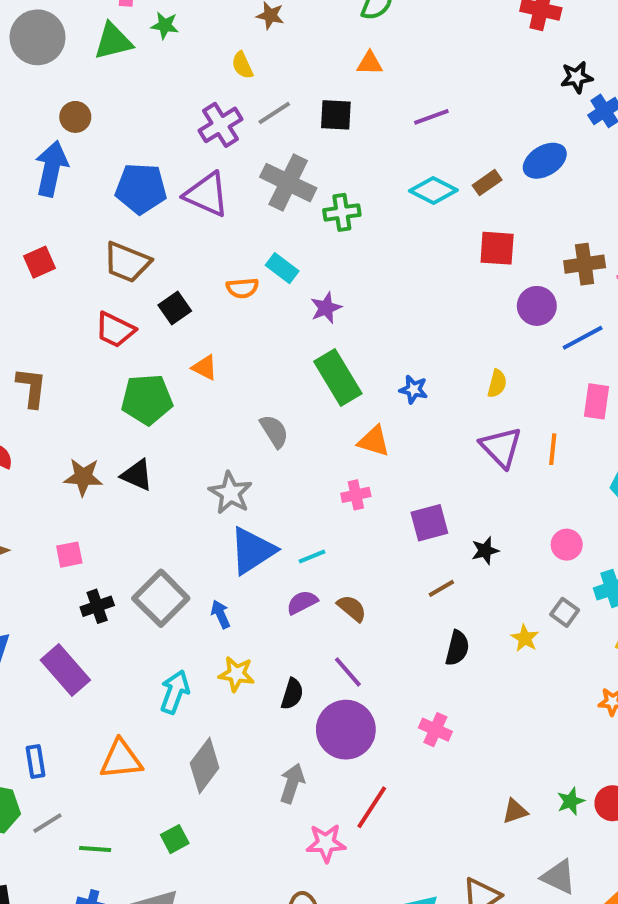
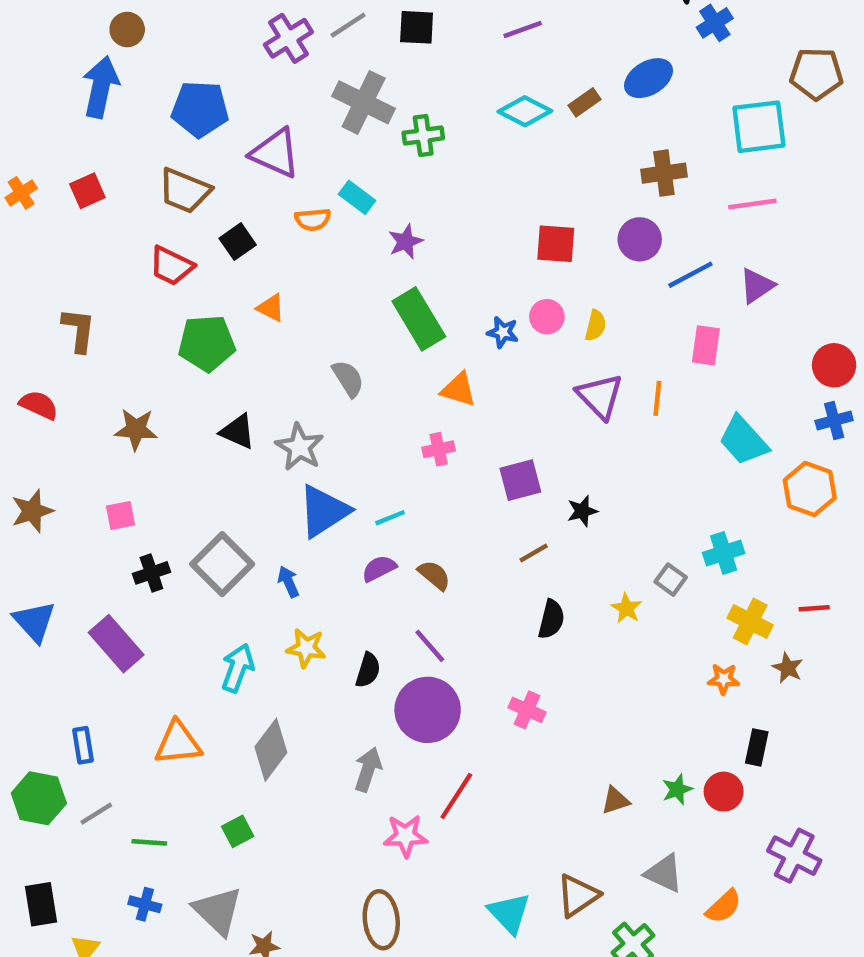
purple triangle: (207, 195) -> (275, 153), moved
red square: (497, 248) -> (556, 244), moved
brown cross: (585, 264) -> (664, 173), moved
black triangle: (137, 475) -> (238, 432), moved
pink circle: (567, 545) -> (547, 317), moved

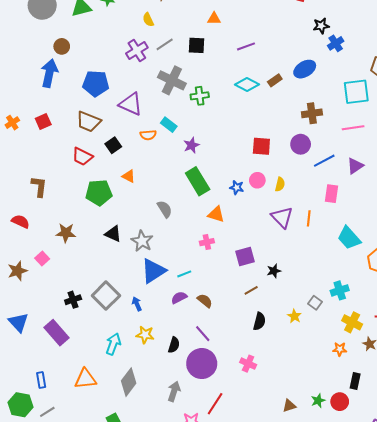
pink square: (121, 515) -> (42, 259), moved, turned -32

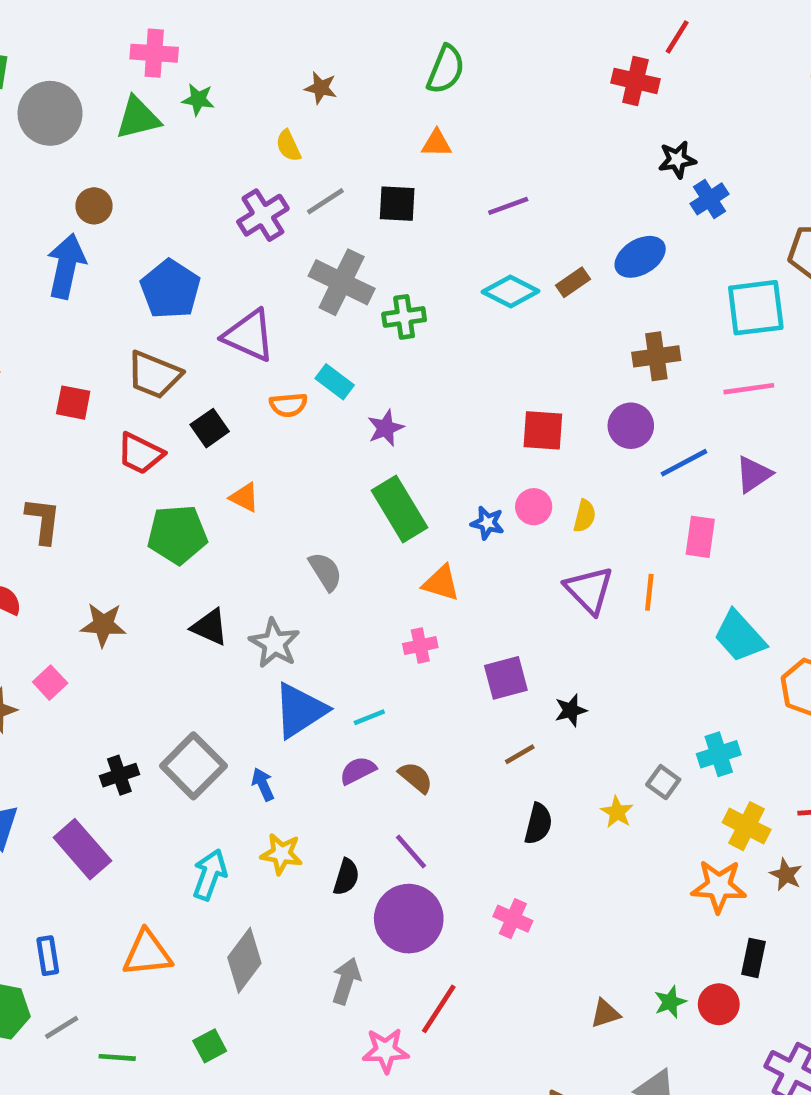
blue pentagon: (96, 83) -> (170, 289), turned 30
red square: (43, 122) -> (73, 403), moved, turned 35
orange star: (340, 349) -> (719, 886), size x1.6

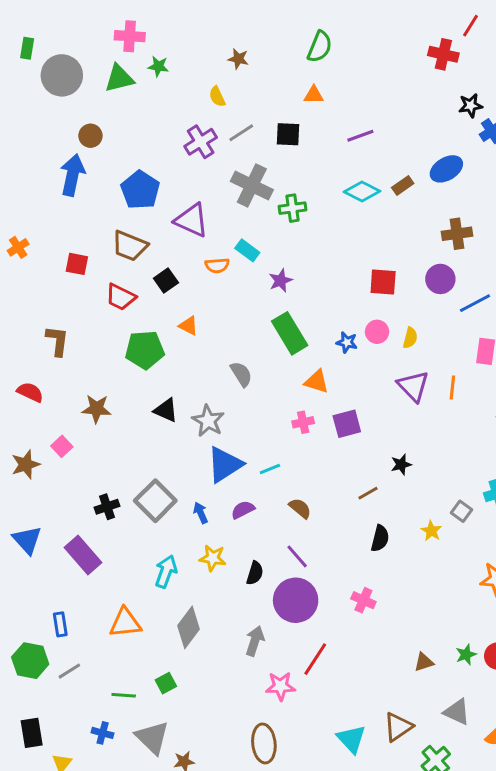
purple square: (506, 678) -> (347, 424), moved
purple semicircle: (358, 771) -> (243, 510), moved
green line: (117, 1057) -> (124, 695), moved

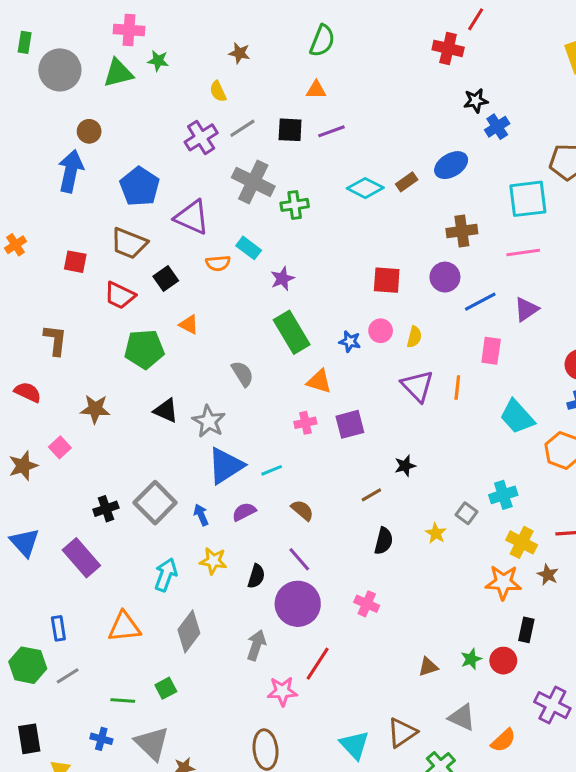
purple line: (360, 136) -> (331, 131), moved

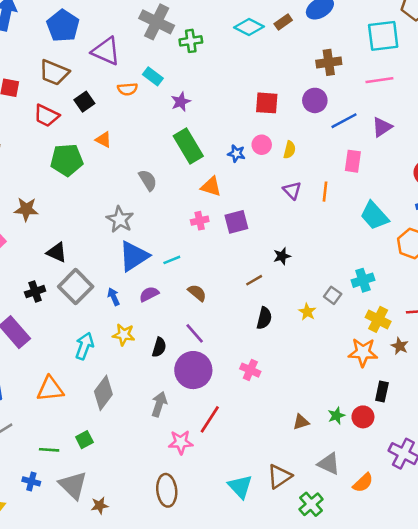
purple triangle: (417, 386) -> (292, 190), size x0.7
black triangle: (166, 411) -> (57, 252), moved

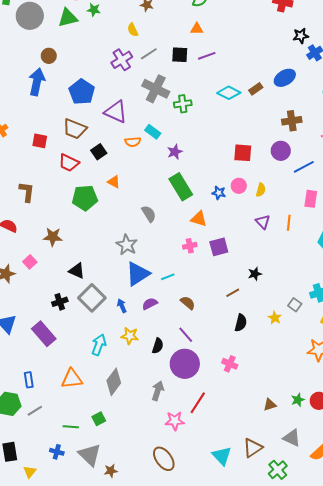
brown ellipse: (167, 490) -> (164, 459), turned -30

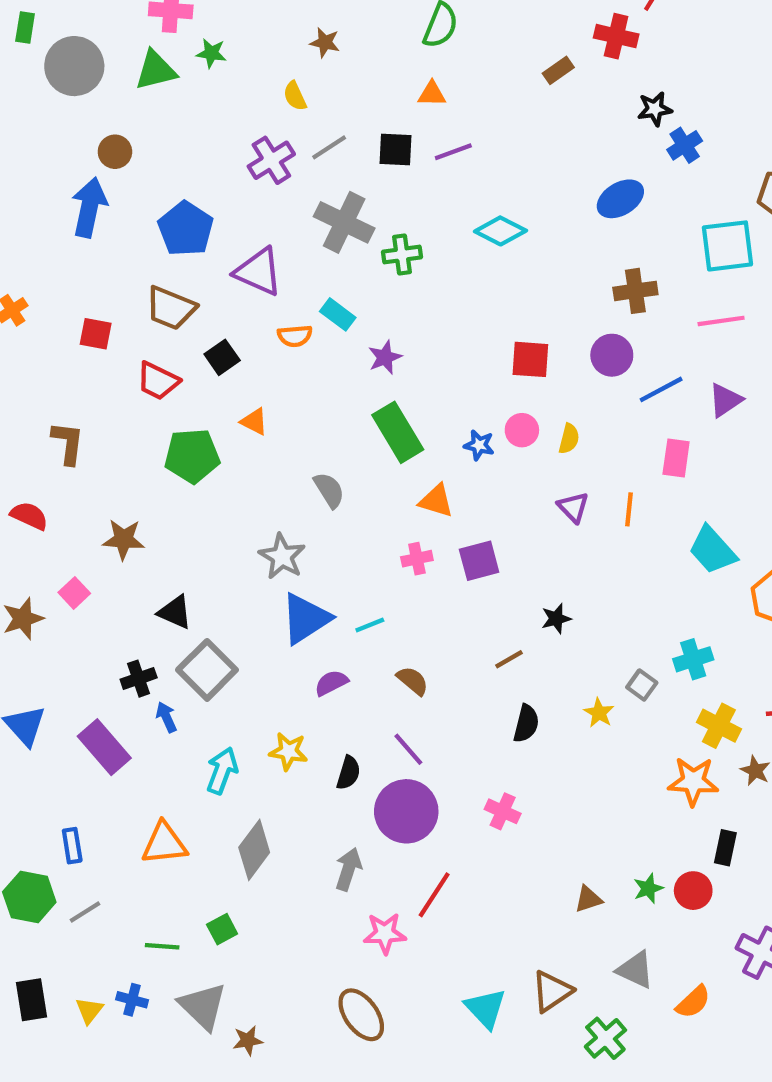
brown rectangle: (256, 89) -> (558, 70), moved
blue arrow: (122, 306) -> (166, 717), moved
yellow triangle: (30, 472) -> (89, 1011), moved

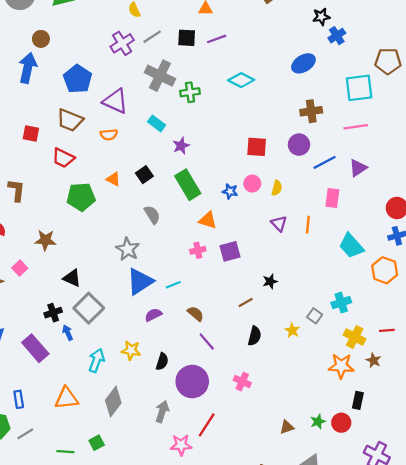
orange semicircle: (295, 336) -> (109, 135), moved
black square: (222, 357) -> (144, 175), moved
purple line: (408, 749) -> (207, 341), moved

